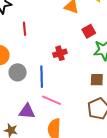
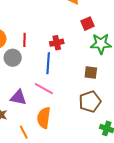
red line: (24, 29) -> (24, 40), moved
blue line: (42, 77) -> (48, 63), moved

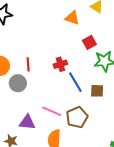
blue line: (48, 63) -> (75, 82), moved, turned -30
brown pentagon: (90, 102) -> (77, 117), moved

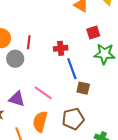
brown square: (97, 91) -> (83, 88), moved
brown pentagon: (77, 117) -> (73, 119), moved

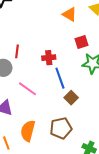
brown square: (83, 88) -> (71, 98), turned 32
pink line: (43, 93) -> (27, 89), moved

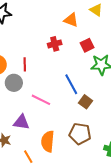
red cross: (49, 58) -> (55, 44), moved
brown pentagon: (61, 128) -> (80, 134), turned 30

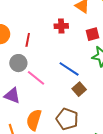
gray circle: (14, 83) -> (18, 63), moved
blue line: (71, 84) -> (69, 69), turned -40

